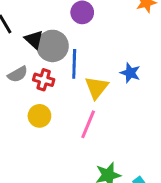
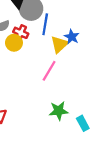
blue star: (130, 73) -> (72, 37), moved
yellow circle: (39, 116) -> (14, 43), moved

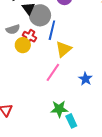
blue star: (72, 37) -> (85, 79), moved
cyan rectangle: (83, 123) -> (71, 121), moved

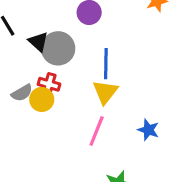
gray semicircle: (13, 29) -> (22, 93), moved
blue line: (52, 30) -> (106, 64), moved

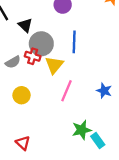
gray circle: (58, 48) -> (41, 44), moved
yellow triangle: (105, 92) -> (54, 65), moved
yellow circle: (42, 99) -> (22, 95), moved

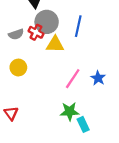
yellow triangle: (54, 65) -> (55, 44), turned 42
pink line: (67, 91) -> (73, 79), moved

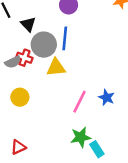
blue line: (78, 26) -> (65, 38), moved
red cross: (36, 32) -> (24, 58), moved
red triangle: (11, 113) -> (18, 147), turned 48

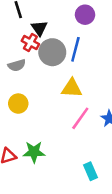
red cross: (24, 58) -> (30, 43), moved
yellow triangle: (56, 68) -> (72, 88), moved
green star: (81, 137) -> (34, 152), moved

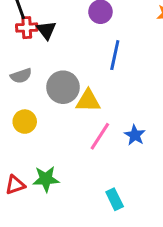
red cross: (30, 43) -> (27, 28), moved, turned -30
blue line: (75, 49) -> (115, 55), moved
gray circle: (52, 52) -> (63, 87), moved

